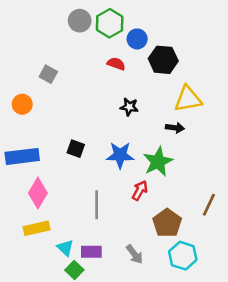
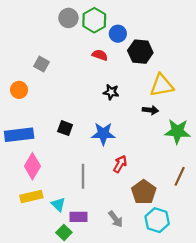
green star: (158, 162) -> (177, 131), moved, turned 30
cyan triangle: (65, 248) -> (58, 204), moved

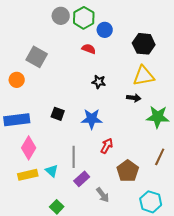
black hexagon: (140, 52) -> (144, 44), moved
gray square: (41, 64) -> (37, 57), size x1.5
cyan triangle: (58, 204) -> (52, 171), moved
purple rectangle: (79, 217) -> (82, 179), moved, turned -42
cyan hexagon: (157, 220) -> (151, 202), moved

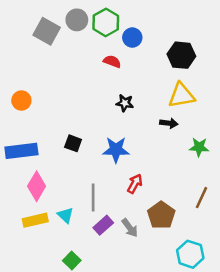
gray square: (37, 57) -> (47, 31), moved
green star: (158, 117) -> (199, 147), size x0.7
gray arrow: (103, 195) -> (130, 228), moved

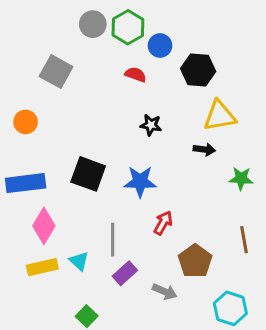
gray square: (47, 31) -> (56, 72), moved
black hexagon: (181, 55) -> (198, 70), moved
black square: (73, 143) -> (88, 174), size x1.6
brown line: (202, 198) -> (244, 240), turned -35
gray arrow: (130, 228) -> (165, 292), moved, turned -30

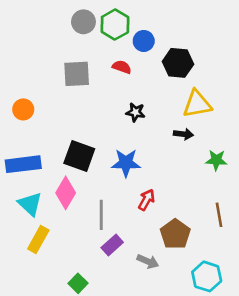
gray square: (56, 72) -> (77, 74), moved, turned -32
pink diamond: (44, 226) -> (66, 193), moved
cyan triangle: (79, 261) -> (30, 204), moved, size x1.4
yellow rectangle: (42, 267) -> (38, 239), turned -48

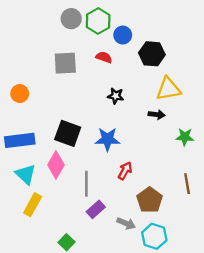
cyan hexagon: (207, 276) -> (154, 236), moved

